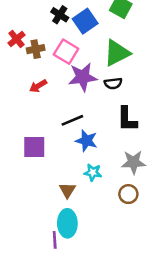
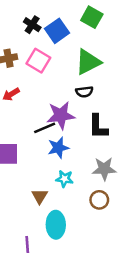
purple star: (83, 77) -> (61, 115), moved
blue star: (86, 141) -> (58, 148), turned -30
cyan ellipse: (67, 223) -> (56, 225), moved

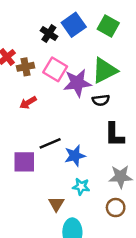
blue square: (57, 31) -> (74, 25), moved
purple star: (61, 115) -> (77, 83), moved
black line: (45, 128) -> (50, 143), moved

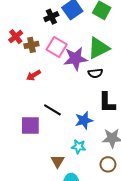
black cross: (49, 33) -> (51, 17), turned 32
black line: (50, 143) -> (52, 110), turned 54
blue star: (75, 156) -> (84, 120), moved

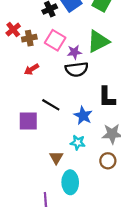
purple star: (75, 59) -> (74, 52), size x0.6
black semicircle: (95, 73) -> (77, 69), moved, size x1.5
blue star: (84, 120) -> (83, 116), turned -30

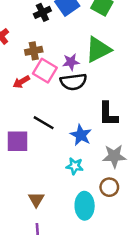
brown cross: (29, 38) -> (34, 51), moved
pink square: (55, 40) -> (45, 71), moved
brown triangle: (56, 158) -> (36, 200), moved
cyan ellipse: (70, 182) -> (85, 206), moved

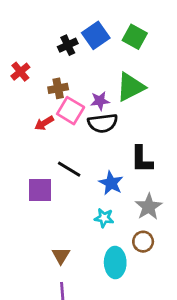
gray star: (114, 156) -> (149, 207), turned -30

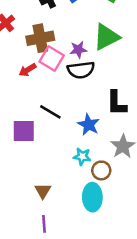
brown cross: (58, 88) -> (40, 38), size x1.5
brown circle: (143, 242) -> (101, 170), moved

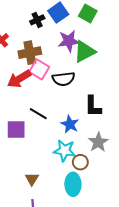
purple star: (78, 50) -> (69, 41), moved, size x1.5
red arrow: (27, 70) -> (19, 79), size x1.6
cyan star: (82, 156) -> (65, 151), size x1.5

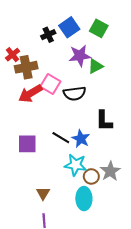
green triangle: (85, 52) -> (96, 66), size x0.7
brown cross: (30, 53) -> (26, 67), moved
black line: (38, 114) -> (61, 138), moved
gray star: (98, 142) -> (110, 171), moved

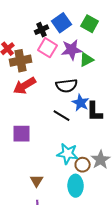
pink square: (50, 84) -> (48, 48), moved
black line: (61, 138) -> (62, 116), moved
blue star: (81, 139) -> (81, 103), moved

